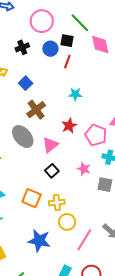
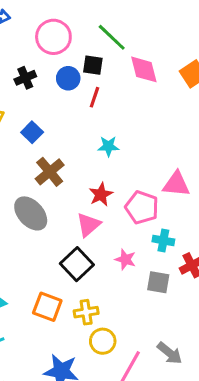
pink triangle: (50, 145) -> (88, 225), moved
black square: (52, 171) -> (77, 264), size x1.5

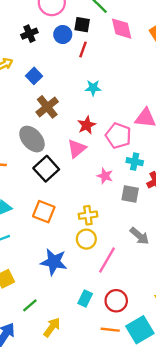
black square: (77, 264) -> (46, 169), moved
yellow cross: (86, 312) -> (88, 215), moved
gray arrow: (170, 353) -> (139, 236), moved

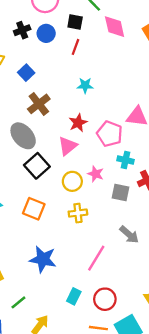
blue circle: (63, 34) -> (46, 33), moved
yellow circle: (86, 239) -> (72, 181), moved

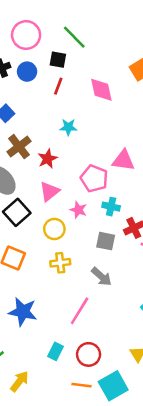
pink diamond: (115, 27) -> (101, 90), moved
red star: (78, 123) -> (48, 159), moved
pink star: (96, 174) -> (78, 210), moved
gray arrow: (129, 235) -> (101, 277), moved

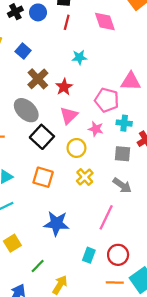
yellow cross: (60, 263) -> (85, 177), turned -30

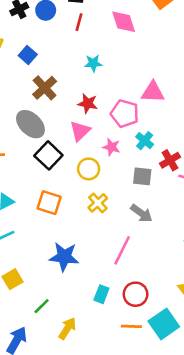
red star: (64, 87) -> (88, 103), moved, turned -30
cyan cross: (124, 123) -> (145, 141), turned 32

